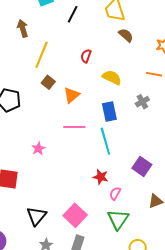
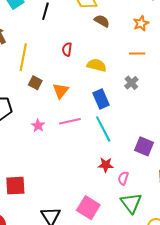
pink star: (38, 148) -> (38, 126), moved

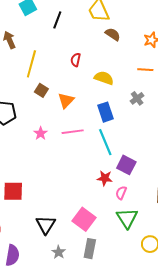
purple square: (144, 146) -> (126, 165), moved

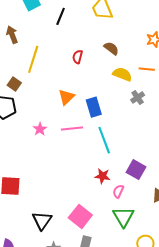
brown semicircle: (113, 34) -> (111, 48), moved
yellow semicircle: (104, 78) -> (122, 74), moved
brown square: (41, 90) -> (14, 84), moved
blue rectangle: (106, 112) -> (94, 107), moved
purple square: (126, 165) -> (136, 170), moved

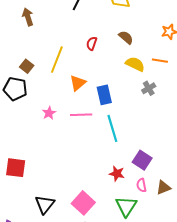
yellow line: (33, 59) -> (57, 60), moved
red star: (102, 176) -> (117, 174), moved
pink semicircle: (118, 191) -> (141, 185), moved, turned -40

